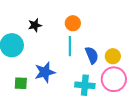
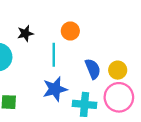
cyan line: (70, 46) -> (54, 55), moved
blue star: (45, 72) -> (55, 89), moved

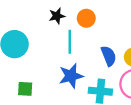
black star: (25, 33) -> (57, 16), moved

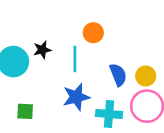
black star: (57, 16) -> (42, 50), moved

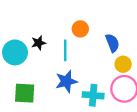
blue semicircle: (118, 75) -> (112, 43), moved
green square: (25, 111) -> (25, 93), size x1.5

